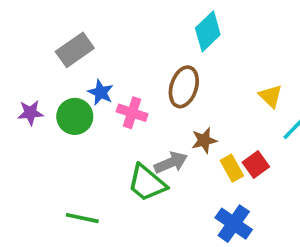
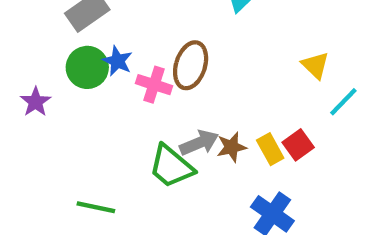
brown ellipse: (184, 87) -> (191, 65), moved
purple star: (30, 113) -> (36, 102), moved, turned -30
green circle: (75, 116) -> (87, 67), moved
brown star: (204, 140) -> (231, 147), moved

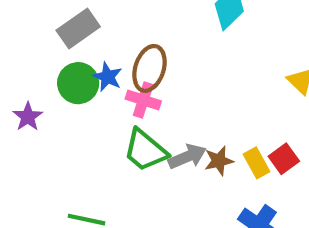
brown ellipse: (191, 65) -> (150, 68), moved
green trapezoid: (171, 166) -> (145, 150), moved

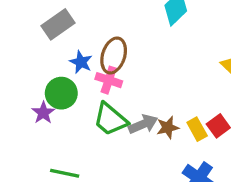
green circle: (78, 83) -> (61, 93), moved
purple star: (28, 117) -> (43, 113), moved

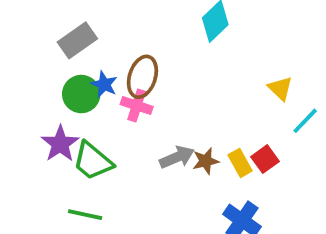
green circle: (61, 93) -> (81, 94), moved
purple star: (43, 113) -> (60, 144), size x1.4
green trapezoid: (110, 119) -> (93, 161), moved

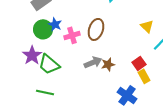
brown ellipse: (142, 77) -> (96, 29), moved
pink cross: (137, 106) -> (72, 35), turned -35
yellow rectangle: (240, 163) -> (144, 76), moved

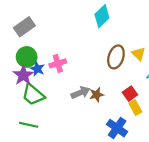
blue star: (55, 24) -> (37, 69), moved
brown ellipse: (96, 29) -> (116, 57), moved
purple star: (32, 55) -> (23, 75), moved

